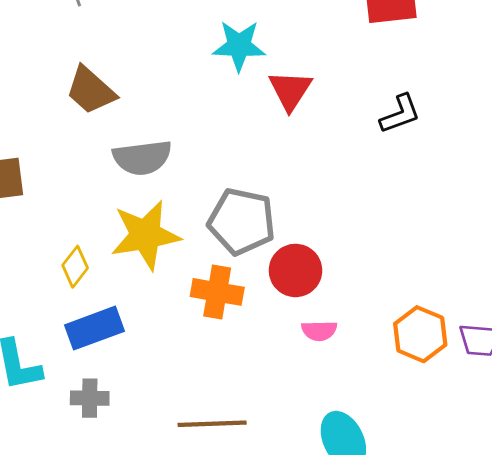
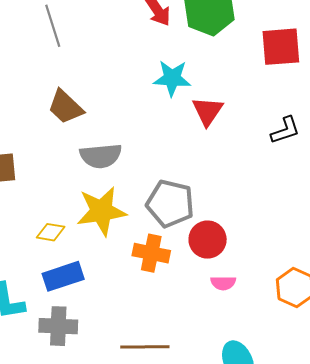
yellow diamond: (75, 267) -> (51, 232), turned 60
gray cross: (90, 398) -> (58, 326), size x1.4

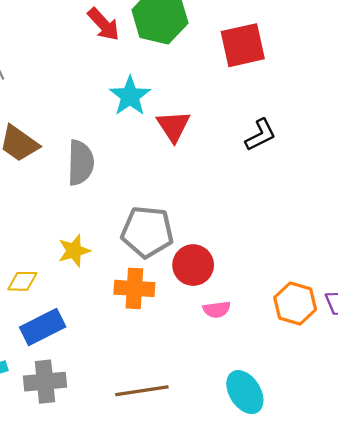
cyan star: (172, 78) -> (130, 96), turned -30
gray semicircle: (101, 156) -> (81, 163), moved, turned -75
yellow star: (101, 211) -> (74, 251), size x0.6

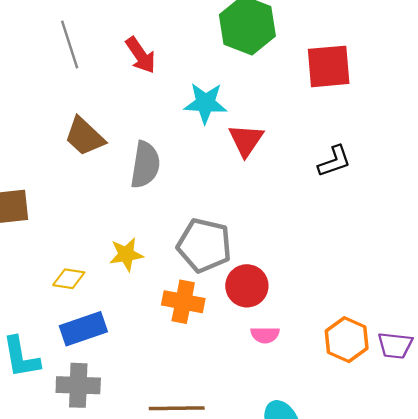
red arrow: (104, 24) -> (141, 55), moved
cyan star: (130, 96) -> (205, 103), turned 30

